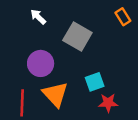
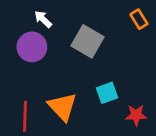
purple circle: (41, 63) -> (32, 47), moved
red star: (108, 103) -> (136, 115), moved

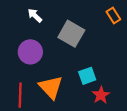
purple circle: (32, 47) -> (30, 52), moved
red star: (136, 115) -> (101, 95), moved, turned -30

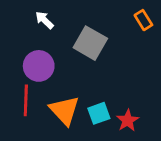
cyan square: (87, 76) -> (99, 113), moved
red line: (20, 95) -> (26, 100), moved

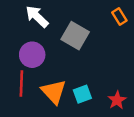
white arrow: (44, 20) -> (37, 16), size x1.5
red star: (128, 120) -> (117, 100), moved

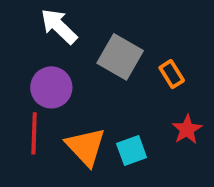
orange rectangle: (119, 16) -> (172, 74), moved
red star: (117, 100) -> (187, 129), moved

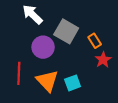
purple circle: (51, 87) -> (43, 47), moved
red star: (187, 129) -> (103, 60), moved

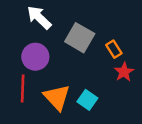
purple circle: (43, 47) -> (35, 57), moved
cyan square: (73, 83) -> (87, 100), turned -35

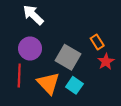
gray square: (80, 38) -> (68, 57), moved

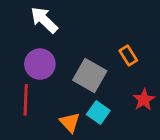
red star: (106, 61) -> (144, 100), moved
orange triangle: (48, 83) -> (70, 122), moved, size x0.7

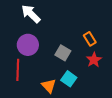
gray square: (90, 75) -> (63, 53), size x0.7
red star: (144, 100) -> (94, 60), moved

